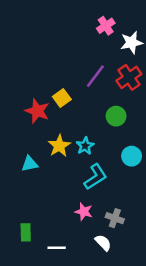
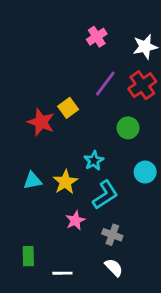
pink cross: (106, 26) -> (97, 37), moved
yellow star: (59, 146) -> (65, 182), moved
pink star: (84, 212) -> (75, 220), moved, turned 30
gray cross: (115, 218) -> (112, 235), moved

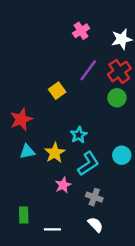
red star: (41, 122) -> (21, 119), moved, turned 30
green circle: (128, 128) -> (117, 98), moved
cyan circle: (145, 172) -> (122, 155), moved

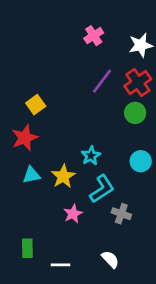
yellow square: (57, 91) -> (36, 105), moved
cyan circle: (122, 155) -> (141, 161), moved
gray cross: (94, 197) -> (121, 214), moved

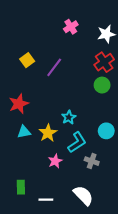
purple line: (102, 81) -> (54, 67), moved
yellow square: (36, 105) -> (27, 60), moved
cyan circle: (141, 161) -> (106, 131), moved
white semicircle: (110, 259) -> (83, 195), size x1.5

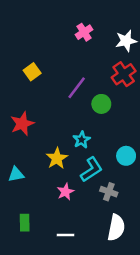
purple line: (54, 67) -> (77, 88), moved
green circle: (102, 85) -> (101, 104), moved
cyan triangle: (24, 132) -> (16, 174), moved
white semicircle: (83, 195) -> (116, 228), moved, turned 55
white line: (46, 200) -> (65, 235), moved

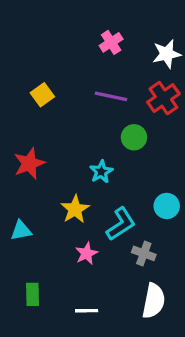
purple line: (77, 88) -> (111, 96), moved, turned 65
cyan star: (82, 140) -> (101, 172), moved

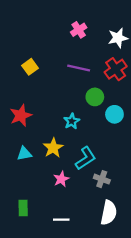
cyan circle: (167, 206) -> (114, 114), moved
cyan triangle: (21, 231) -> (24, 154), moved

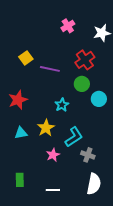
purple line: (79, 68) -> (50, 69), moved
red cross: (116, 69) -> (85, 60), moved

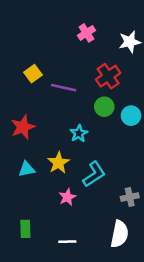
cyan circle: (99, 99) -> (131, 116), moved
gray cross: (88, 155) -> (130, 197), moved, turned -32

